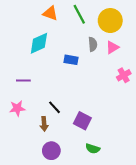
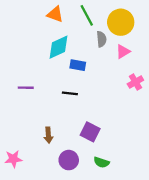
cyan diamond: (39, 43) -> (59, 47), moved
gray semicircle: (93, 44) -> (101, 39), moved
black line: (54, 107) -> (70, 93), moved, turned -40
pink star: (17, 108) -> (13, 159), moved
purple circle: (51, 151) -> (69, 160), moved

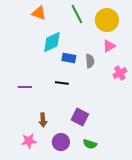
orange triangle: (55, 14) -> (39, 13), moved
gray semicircle: (101, 39) -> (90, 61), moved
purple line: (26, 88) -> (25, 87), moved
pink star: (13, 159) -> (29, 141), moved

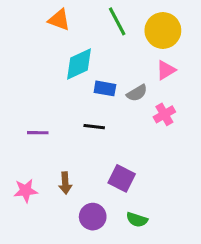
gray semicircle: (90, 61) -> (137, 93), turned 64
pink cross: (120, 73) -> (164, 114), moved
pink star: (29, 141) -> (26, 191), moved

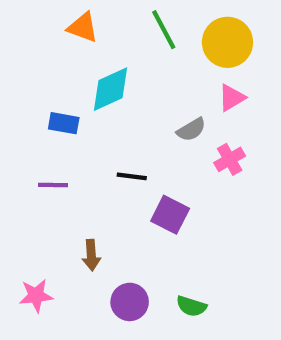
blue rectangle: (105, 88) -> (64, 123), moved
purple square: (122, 178) -> (170, 215), moved
pink star: (26, 191) -> (36, 296), moved

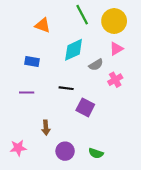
orange triangle: (83, 27) -> (43, 25), moved
cyan diamond: (110, 89) -> (74, 50), moved

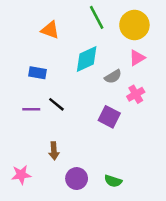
black line: (66, 88) -> (56, 104), moved, turned 32
purple square: (85, 107) -> (109, 117), moved

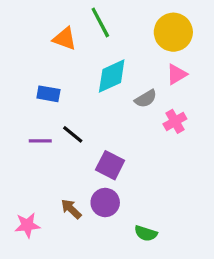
green line: (97, 17) -> (100, 22), moved
purple square: (109, 117) -> (110, 165), moved
brown arrow: (54, 151) -> (71, 209), moved, turned 138
purple circle: (77, 179) -> (105, 203), moved

